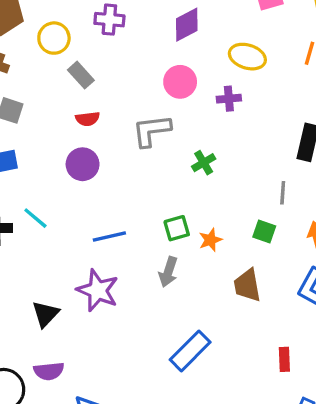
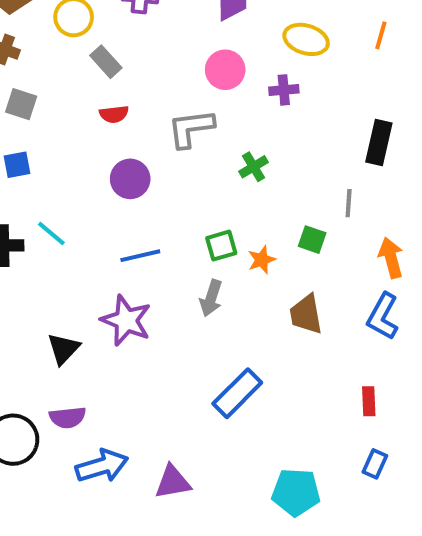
purple circle: (83, 164) -> (130, 179), moved
green square: (264, 232) -> (312, 240), moved
red rectangle: (284, 359) -> (369, 401), moved

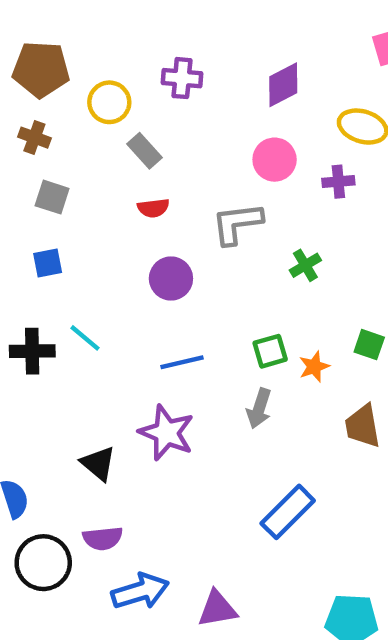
black triangle: (63, 349) -> (98, 464), turned -33

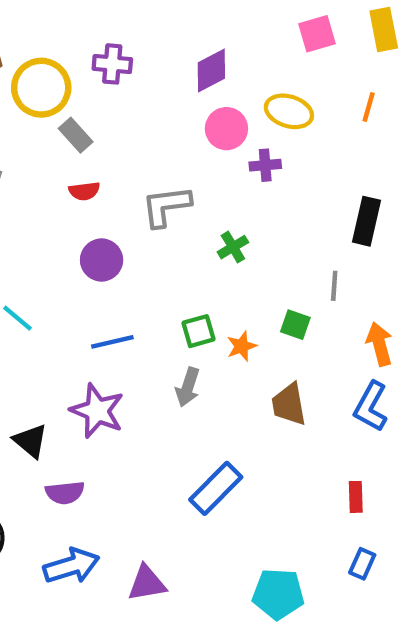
yellow circle: (109, 102) -> (41, 88), size x1.4
pink circle: (275, 160) -> (226, 129), moved
purple semicircle: (103, 538) -> (65, 493), moved

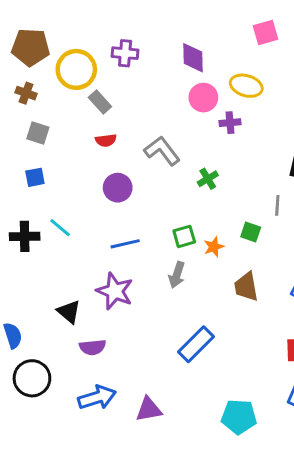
purple diamond: (211, 70) -> (193, 58), turned -64
gray L-shape: (166, 206) -> (162, 151), turned 60

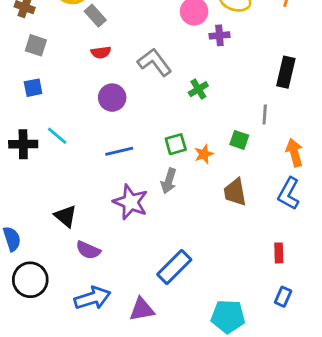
purple star: (115, 291) -> (131, 202), moved
blue rectangle: (196, 344) -> (174, 267), moved
purple semicircle: (93, 347) -> (88, 250), turned 30

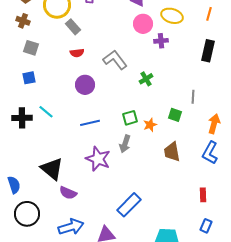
black rectangle: (286, 72) -> (208, 51), moved
orange arrow: (294, 153) -> (214, 124), turned 30
black triangle: (66, 216) -> (52, 169), size x1.4

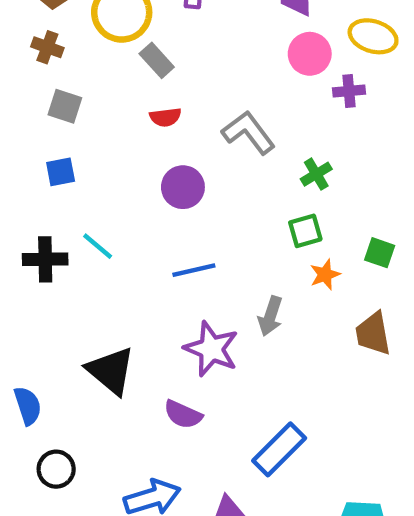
green square: (130, 118) -> (305, 231), moved
purple semicircle: (68, 193) -> (183, 414), moved
black circle: (27, 214) -> (56, 469), size x0.7

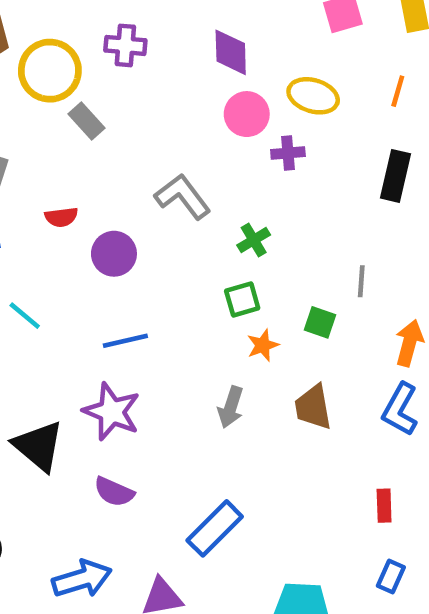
red semicircle: (165, 117) -> (61, 217), moved
gray arrow: (270, 316) -> (231, 407), moved
purple star: (211, 349) -> (112, 412), moved

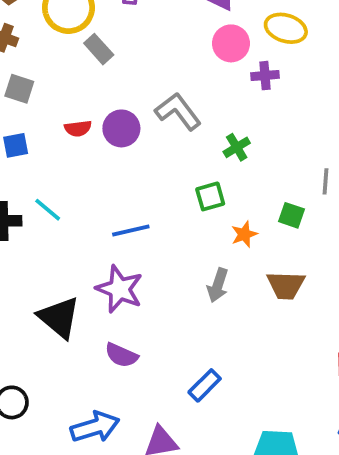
purple circle: (114, 254) -> (121, 128), moved
green square: (242, 300) -> (210, 196), moved
brown trapezoid: (313, 407) -> (286, 285), turned -78
blue rectangle: (215, 528) -> (205, 385), size x0.7

